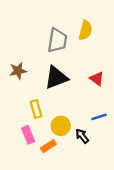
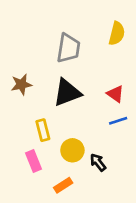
yellow semicircle: (85, 30) -> (117, 33), moved
blue line: (99, 117) -> (118, 121), moved
orange rectangle: (48, 146) -> (63, 185), moved

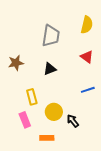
black triangle: (67, 93) -> (50, 69), size x0.6
red triangle: (115, 94) -> (87, 57), moved
orange rectangle: (63, 185) -> (47, 138), turned 32

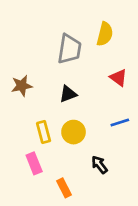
yellow semicircle: (87, 25) -> (105, 34), moved
yellow circle: (54, 112) -> (74, 132), moved
orange rectangle: (47, 138) -> (64, 188), turned 64

